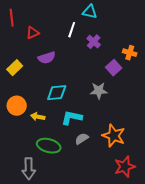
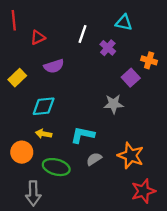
cyan triangle: (90, 12) -> (124, 23), moved
cyan diamond: (57, 93) -> (44, 106), moved
orange circle: (17, 106) -> (22, 152), moved

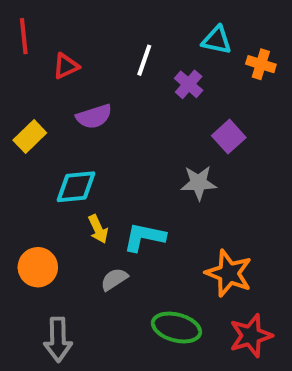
orange cross: (149, 60) -> (261, 64), moved
yellow arrow: (44, 134) -> (98, 229), moved, turned -126
gray semicircle: (94, 159) -> (114, 279), moved
green ellipse: (56, 167) -> (176, 328), moved

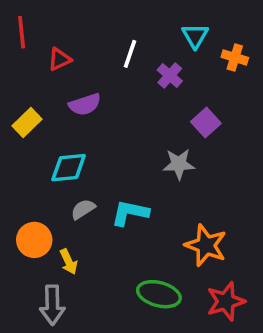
cyan triangle: (217, 40) -> (195, 36), turned 48
yellow arrow: (98, 229) -> (69, 262), moved
gray semicircle: (114, 279) -> (83, 209), moved

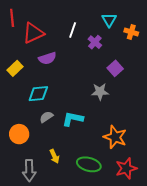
red triangle: (60, 59) -> (33, 33), size x1.6
yellow arrow: (69, 262) -> (54, 156), moved

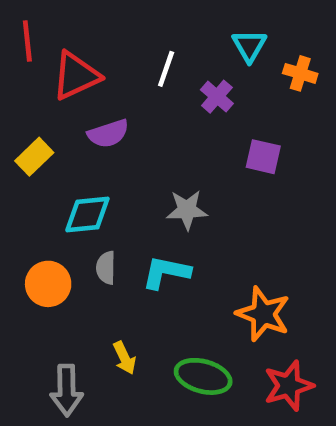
purple square: (115, 68) -> (263, 157), turned -35
gray star: (100, 92) -> (187, 210), moved
gray semicircle: (46, 117) -> (106, 268), turned -56
orange circle: (19, 134) -> (48, 284), moved

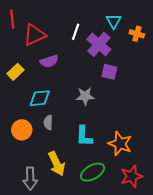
purple cross: (217, 97) -> (99, 44), size x1.6
purple square: (263, 157) -> (109, 72), moved
cyan L-shape: (166, 272) -> (84, 136), moved, turned -100
yellow arrow: (124, 358) -> (57, 164), size x1.6
green ellipse: (203, 376) -> (93, 172), turned -45

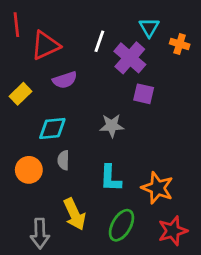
green ellipse: (93, 172) -> (121, 225), turned -30

